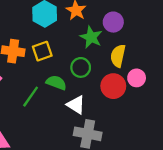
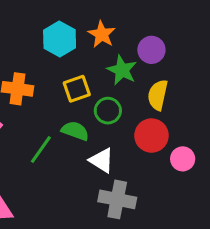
yellow square: (42, 51) -> (77, 89), moved
pink circle: (137, 78) -> (183, 159), moved

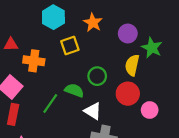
cyan hexagon: (60, 39) -> (53, 17), moved
green star: (122, 70) -> (152, 48), moved
yellow square: (77, 89) -> (70, 46), moved

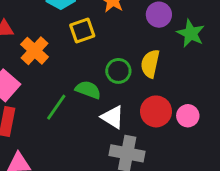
orange cross: (34, 61) -> (35, 51), turned 35
yellow semicircle: (132, 65) -> (150, 64), moved
red circle: (128, 94) -> (156, 111), moved

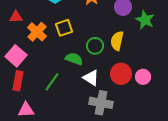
yellow square: (82, 30) -> (64, 28), moved
green line: (56, 107) -> (52, 82), moved

